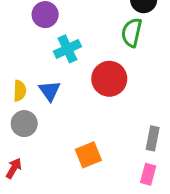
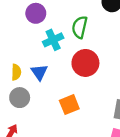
green semicircle: (132, 33) -> (80, 27), moved
orange square: (88, 155) -> (69, 105), moved

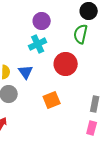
purple circle: (36, 13) -> (42, 21), moved
green semicircle: (80, 27) -> (81, 34), moved

